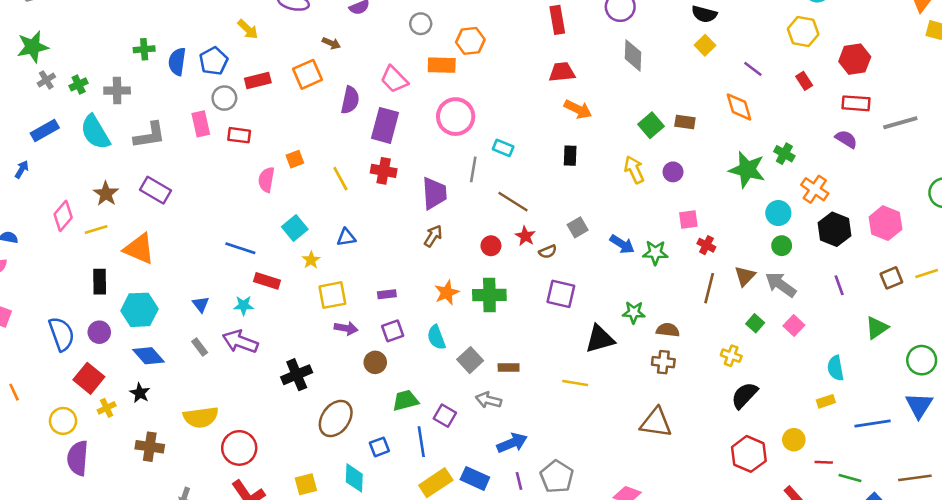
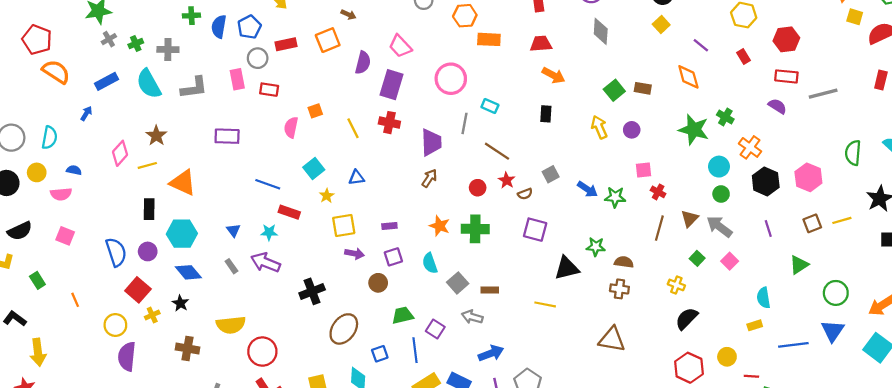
orange rectangle: (442, 65) -> (489, 39), moved
purple rectangle: (155, 190) -> (227, 136), moved, turned -30
orange star: (447, 293) -> (440, 226), turned -30

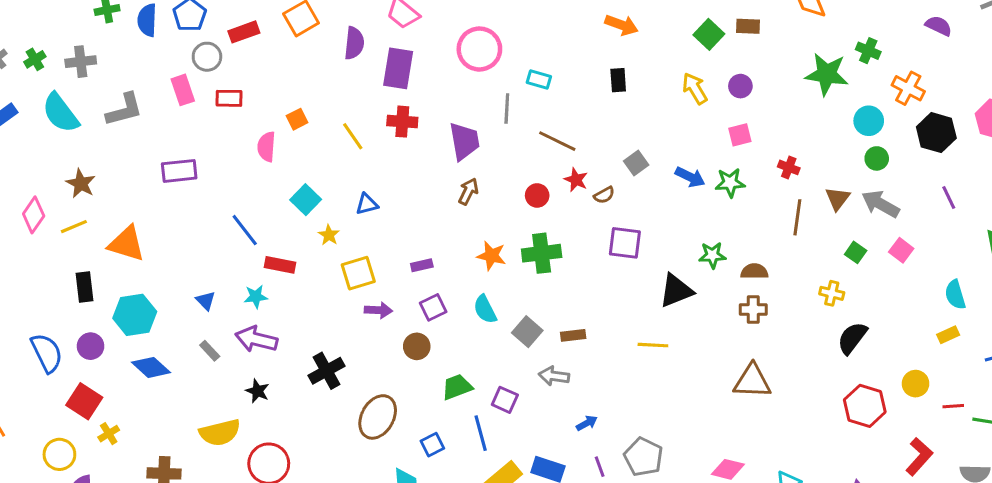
pink square: (644, 170) -> (740, 135), moved
blue line: (268, 184) -> (245, 230), turned 40
black star: (180, 303) -> (257, 391), moved
blue arrow: (491, 353) -> (587, 423), size x0.6

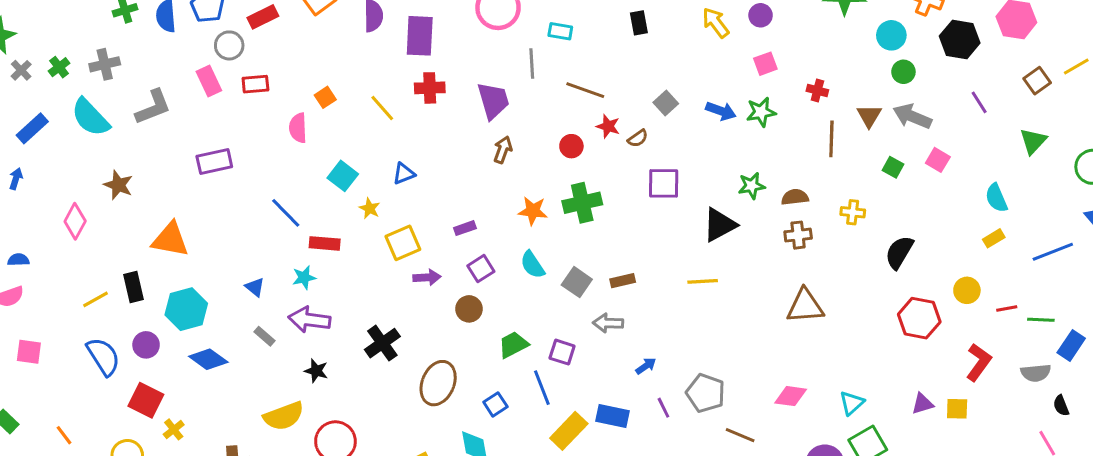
yellow line: (74, 227) -> (96, 299), moved
yellow cross: (832, 293) -> (853, 212), moved

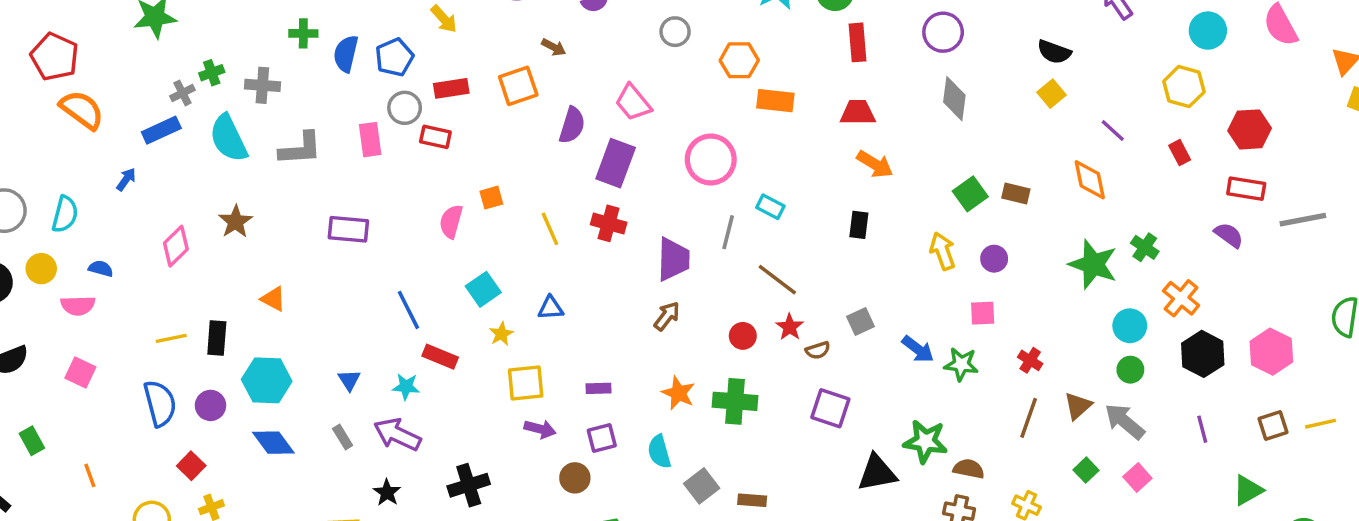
gray cross: (21, 70) -> (182, 93), moved
red rectangle: (255, 84) -> (435, 137), moved
green star: (752, 186) -> (925, 441), size x1.4
orange triangle: (170, 239) -> (273, 299), size x0.6
red square: (146, 400) -> (191, 466), size x0.7

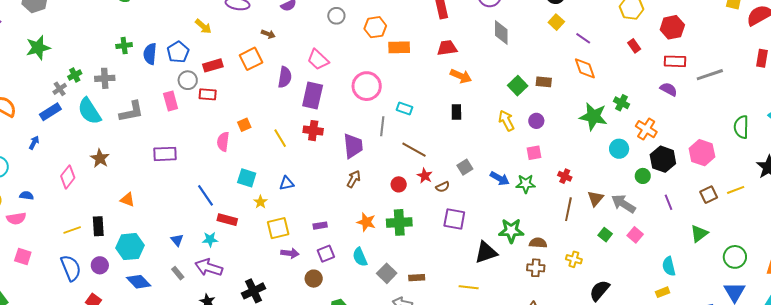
purple line: (1113, 131) -> (583, 38), moved
cyan square: (483, 289) -> (247, 178), turned -30
green circle: (1130, 370) -> (643, 176), moved

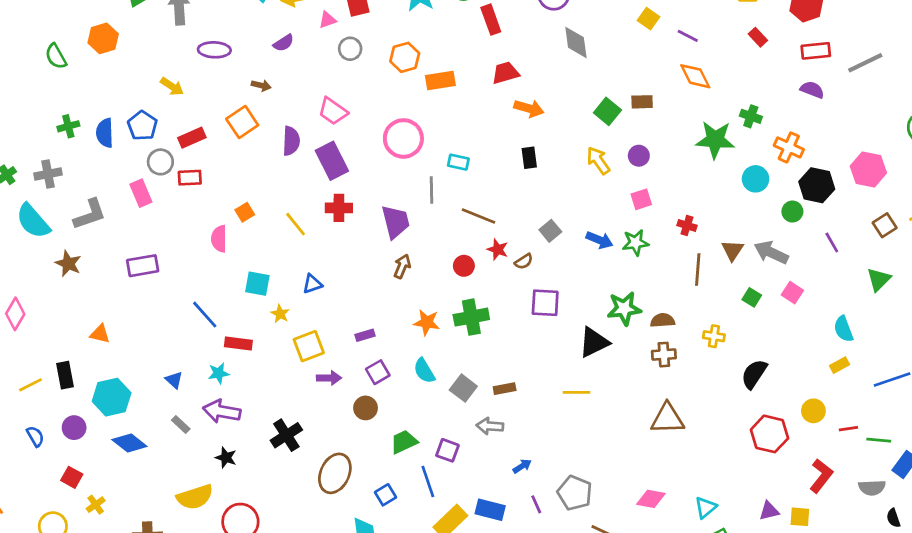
purple rectangle: (313, 96) -> (332, 161), turned -32
brown star: (100, 158) -> (68, 264), moved
blue semicircle: (71, 268) -> (35, 436), size x0.6

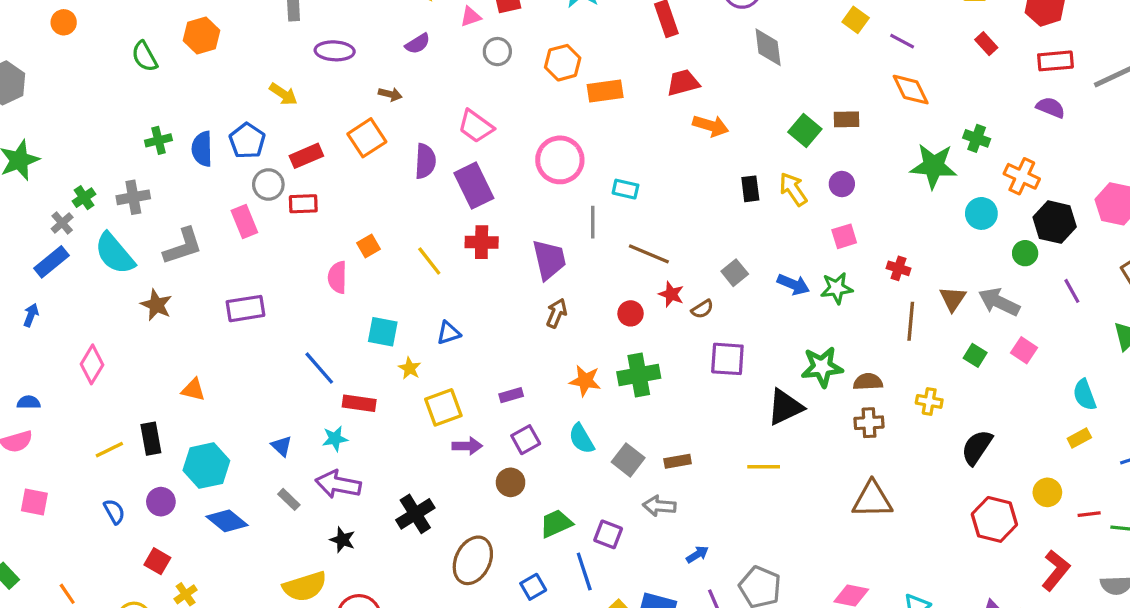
black rectangle: (529, 158) -> (750, 189), moved

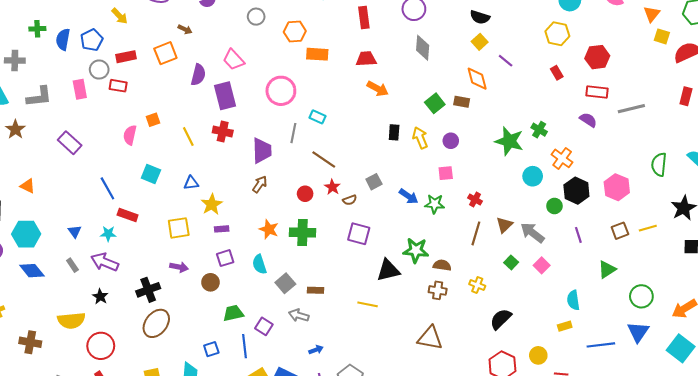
orange diamond: (911, 90) -> (477, 79), moved
purple rectangle: (245, 309) -> (70, 143), turned 40
yellow star: (410, 368) -> (212, 204), moved, size x1.5
purple arrow: (467, 446) -> (179, 267), moved
brown ellipse: (473, 560) -> (156, 323), moved

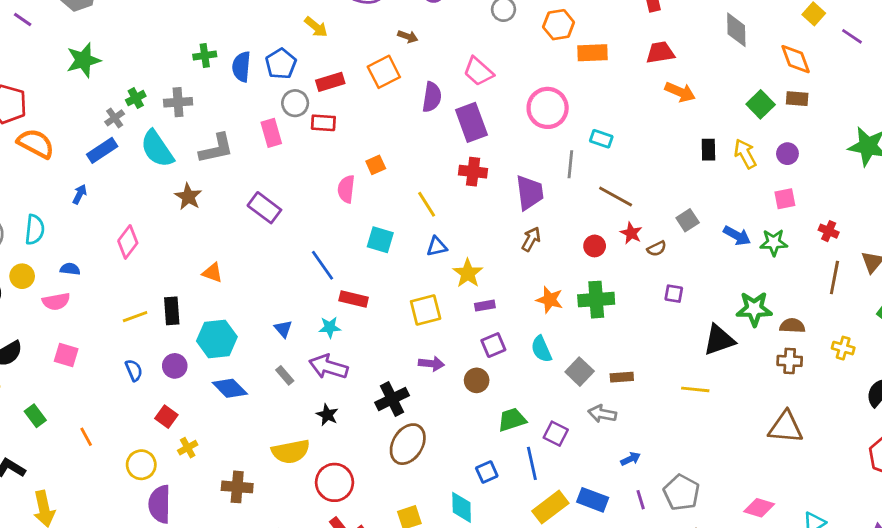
orange diamond: (477, 79) -> (796, 59), moved
yellow line: (188, 136) -> (427, 204), moved
purple square: (359, 234) -> (674, 294), size x0.6

